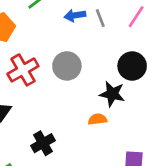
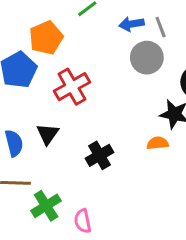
gray circle: (67, 66) -> (147, 58), moved
black cross: (43, 143) -> (99, 155), moved

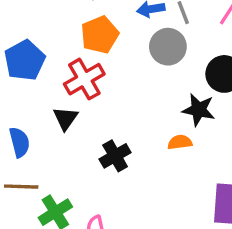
orange pentagon: (46, 38) -> (100, 35), moved
black triangle: (48, 134) -> (66, 118), moved

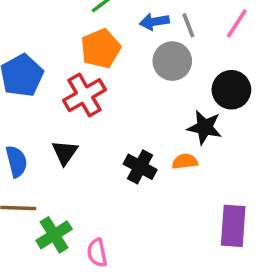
black triangle: (66, 118) -> (65, 152), moved
black cross: (115, 156) -> (140, 167), moved, turned -32

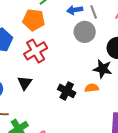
orange pentagon: (101, 49) -> (34, 20), moved, turned 30

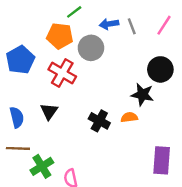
gray circle: (85, 32) -> (91, 48), moved
red cross: (36, 51) -> (62, 73), turned -30

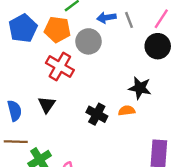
blue pentagon: (20, 60) -> (23, 28), moved
black circle: (160, 69) -> (158, 46), moved

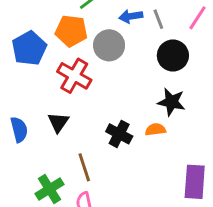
blue pentagon: (23, 28) -> (29, 48), moved
black circle: (158, 46) -> (173, 56), moved
brown line: (16, 142) -> (84, 167), moved, turned 70

